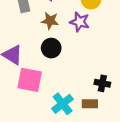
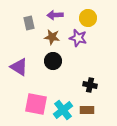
pink square: (30, 80) -> (36, 104), moved
black cross: (102, 83) -> (90, 85), moved

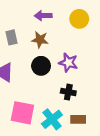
gray rectangle: (29, 23) -> (12, 37), moved
purple star: (78, 38) -> (68, 63), moved
black cross: (90, 85) -> (68, 92), moved

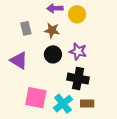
yellow circle: (79, 19) -> (77, 14), moved
black cross: (68, 92) -> (78, 79), size x1.5

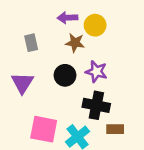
brown star: (52, 30) -> (75, 43), moved
purple triangle: (19, 60) -> (22, 83), turned 30
brown rectangle: (87, 104) -> (115, 129), moved

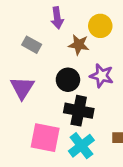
purple arrow: (68, 18) -> (57, 18), moved, turned -96
gray rectangle: (31, 43) -> (32, 45), turned -48
black cross: (96, 105) -> (79, 111), moved

